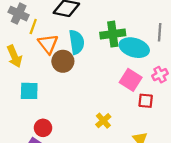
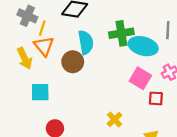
orange triangle: (48, 44) -> (44, 46), moved

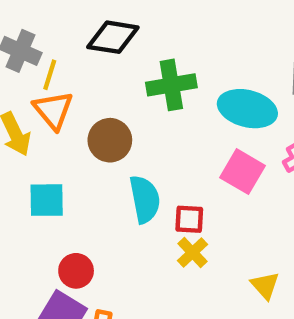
green cross: (121, 33) -> (171, 85), moved
cyan semicircle: (86, 42) -> (145, 199), moved
red square: (156, 98) -> (189, 219), moved

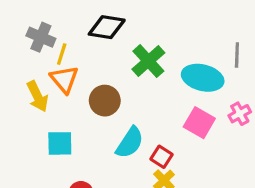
green cross: (171, 85) -> (148, 61), turned -32
cyan semicircle: (145, 199) -> (130, 143), turned 44
red square: (189, 219) -> (161, 157), turned 30

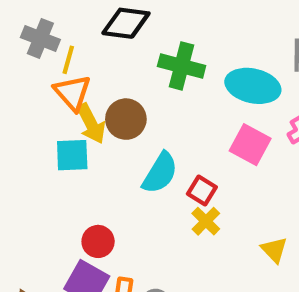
green cross: (148, 61) -> (182, 66), turned -32
yellow arrow: (37, 96) -> (91, 124), moved
cyan square: (60, 143) -> (72, 155), moved

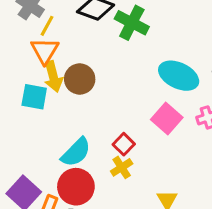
green cross: (182, 66) -> (132, 23), moved
cyan semicircle: (160, 173) -> (76, 152), moved
red circle: (98, 241) -> (76, 187), moved, size x1.5

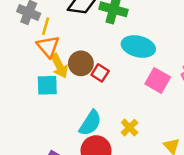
cyan ellipse: (179, 76) -> (138, 47), moved
red square: (124, 144) -> (100, 73), moved

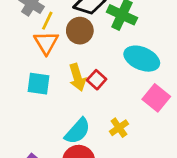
brown circle: (81, 63) -> (80, 31), moved
yellow arrow: (59, 66) -> (77, 77), moved
yellow cross: (130, 128) -> (119, 128), moved

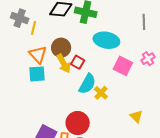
brown circle: (80, 31) -> (61, 48), moved
orange triangle: (46, 43) -> (38, 55), moved
cyan semicircle: (77, 131) -> (87, 84), moved

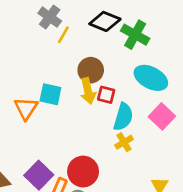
orange triangle: (38, 55) -> (26, 108), moved
red square: (78, 62) -> (106, 95), turned -32
cyan semicircle: (87, 84) -> (123, 117), moved, turned -30

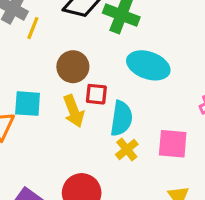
yellow arrow: (88, 91) -> (74, 111), moved
pink square: (162, 116) -> (173, 144), moved, turned -30

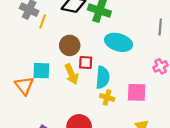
yellow cross: (127, 149) -> (107, 97), turned -32

